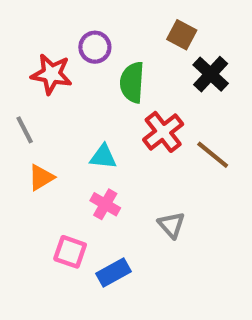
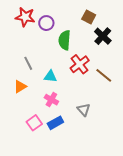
red star: (52, 74) -> (25, 17), moved
gray line: (25, 130) -> (28, 63), moved
pink square: (70, 252) -> (34, 123), turned 35
blue rectangle: (114, 273) -> (55, 123), moved

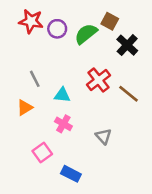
green semicircle: (64, 40) -> (86, 34), moved, turned 48
blue rectangle: (55, 123) -> (71, 174), moved, turned 56

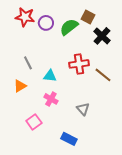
red cross: (98, 80) -> (79, 64), turned 30
blue rectangle: (71, 174) -> (69, 139), moved

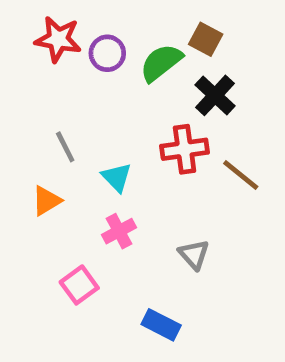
black cross: (102, 36) -> (215, 95), moved
cyan triangle: (50, 76) -> (117, 177), turned 40
pink cross: (51, 99) -> (119, 231), turned 32

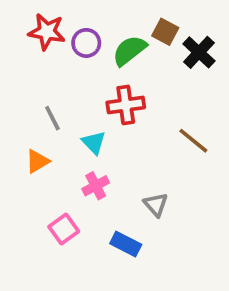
black cross: (215, 95) -> (199, 52), moved
red cross: (185, 149) -> (126, 105), moved
blue rectangle: (161, 325) -> (126, 244), moved

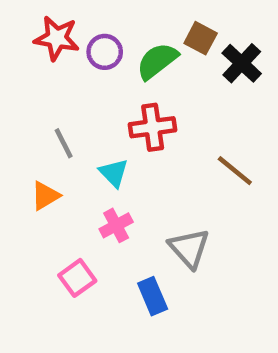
gray triangle: (156, 205) -> (189, 248), size x1.4
blue rectangle: (126, 244) -> (153, 296), turned 40

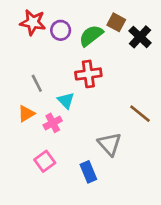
brown line: (235, 171) -> (140, 114), moved
pink cross: (116, 225) -> (53, 123), moved

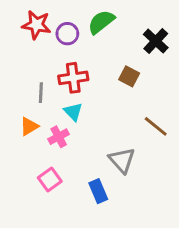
brown square: (116, 22) -> (129, 76), moved
green semicircle: (91, 36) -> (101, 22), moved
red cross: (88, 74) -> (73, 78), moved
gray line: (37, 83) -> (41, 93), turned 30

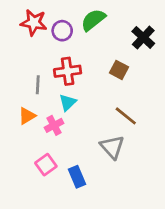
cyan triangle: (73, 112) -> (68, 102), turned 30
brown line: (156, 126) -> (126, 116), moved
blue rectangle: (98, 191) -> (77, 177), moved

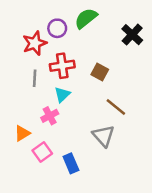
red star: (34, 23) -> (35, 43), moved, turned -30
brown square: (119, 70) -> (100, 72), moved
orange triangle: (27, 116) -> (22, 133), moved

